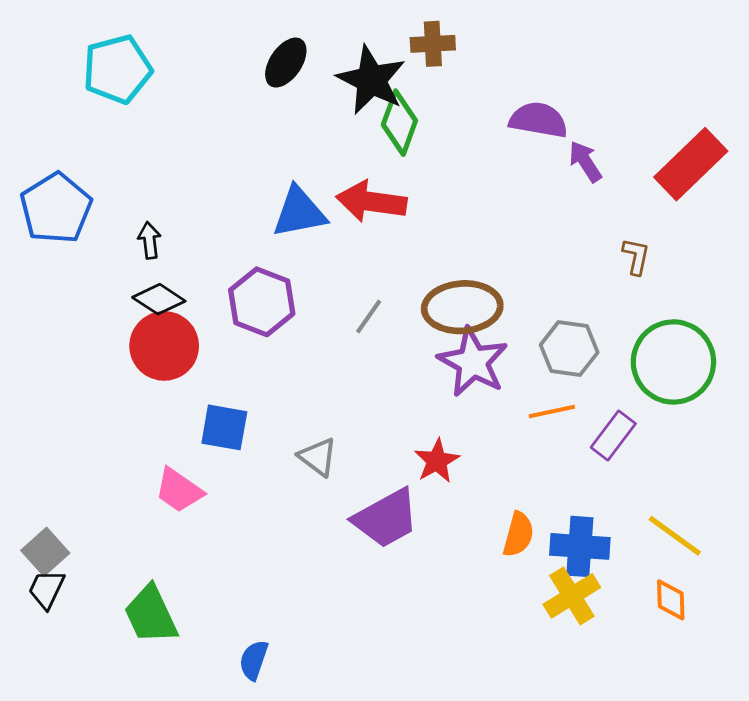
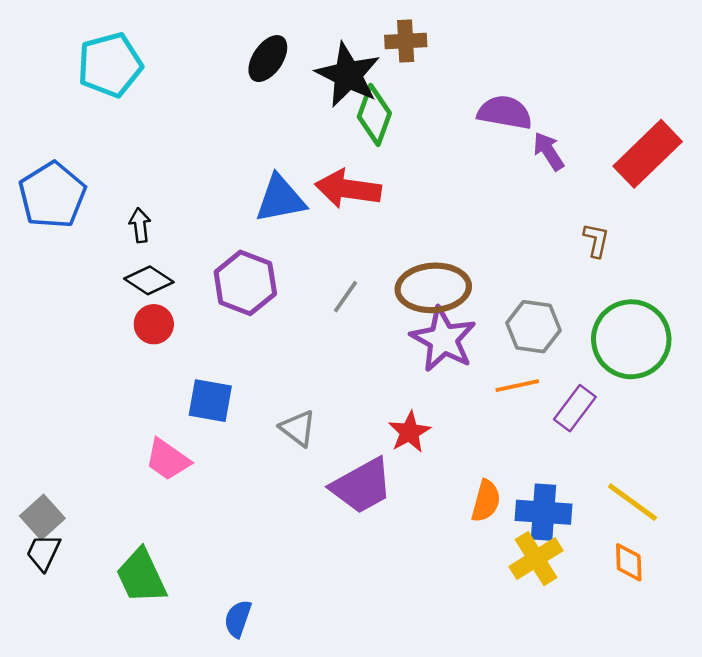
red circle: (164, 346) -> (154, 324), size x0.6

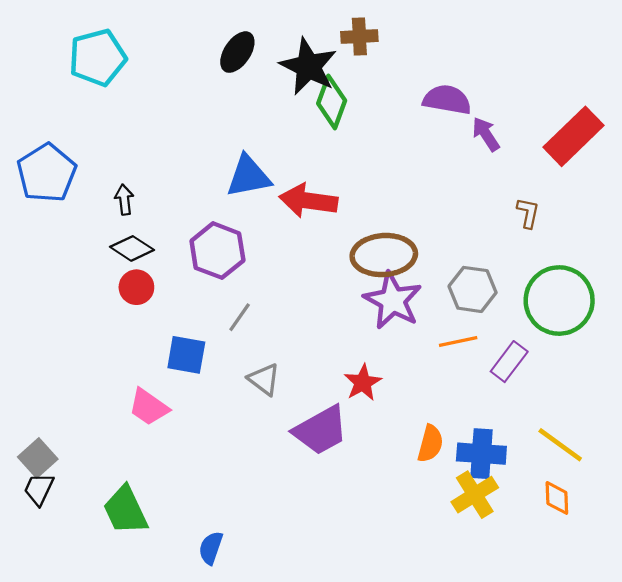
red arrow: (348, 189) -> (308, 201), moved
gray line: (346, 297) -> (240, 317), moved

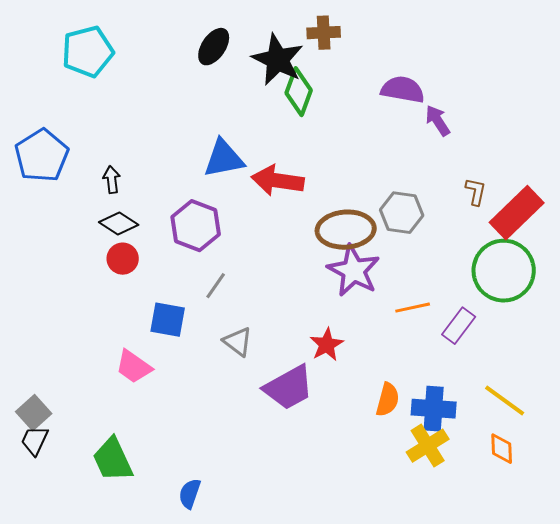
red rectangle: (574, 136) -> (517, 213), moved
gray hexagon: (473, 289) -> (402, 213), moved

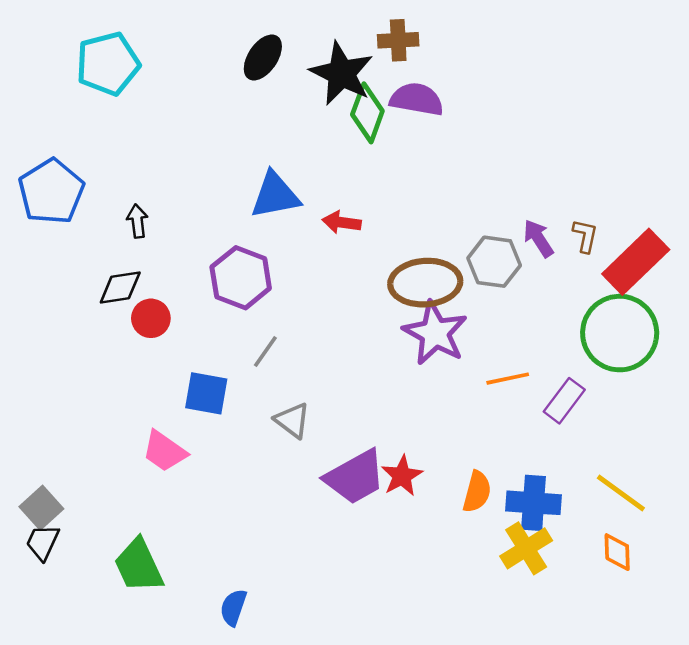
purple semicircle: (403, 90) -> (417, 99), moved
purple arrow: (438, 121) -> (538, 238), moved
red arrow: (278, 181) -> (342, 222), size x0.6
black diamond: (119, 224) -> (120, 288), moved, turned -42
red star: (327, 345) -> (402, 476), moved

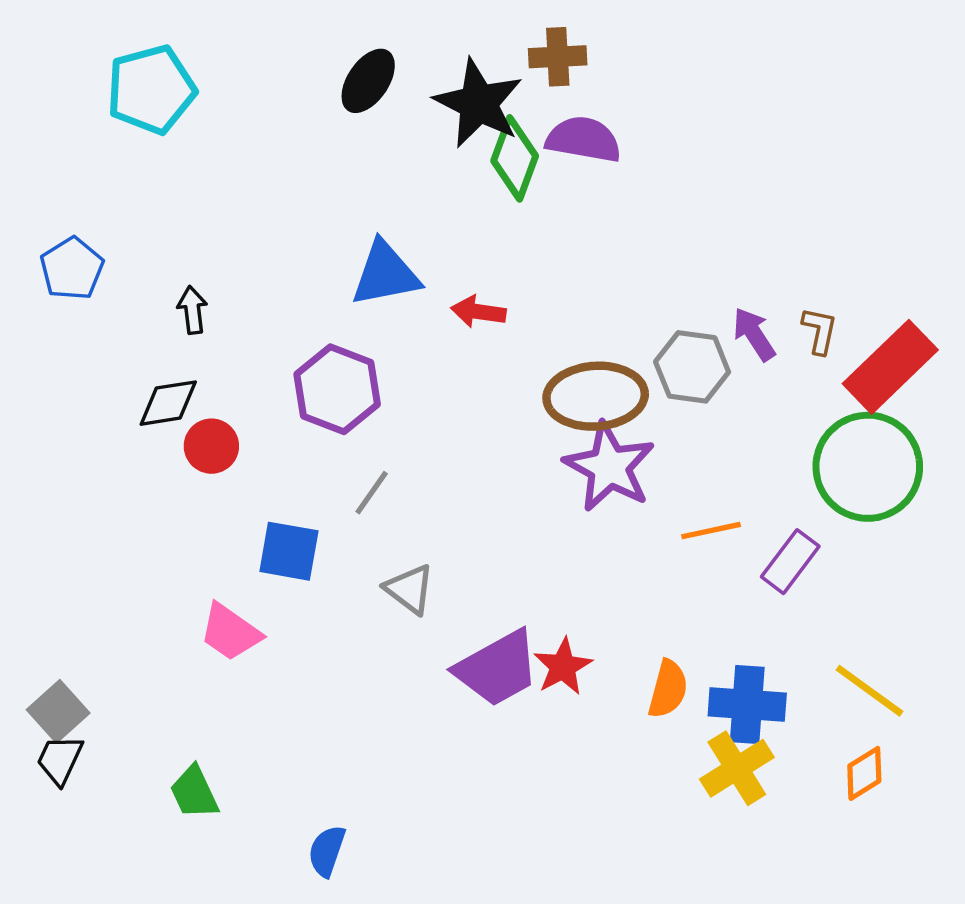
blue pentagon: (51, 192) -> (72, 269), size x0.7
orange diamond: (617, 552) -> (864, 773), turned 60
green trapezoid: (139, 566) -> (194, 792), size x0.7

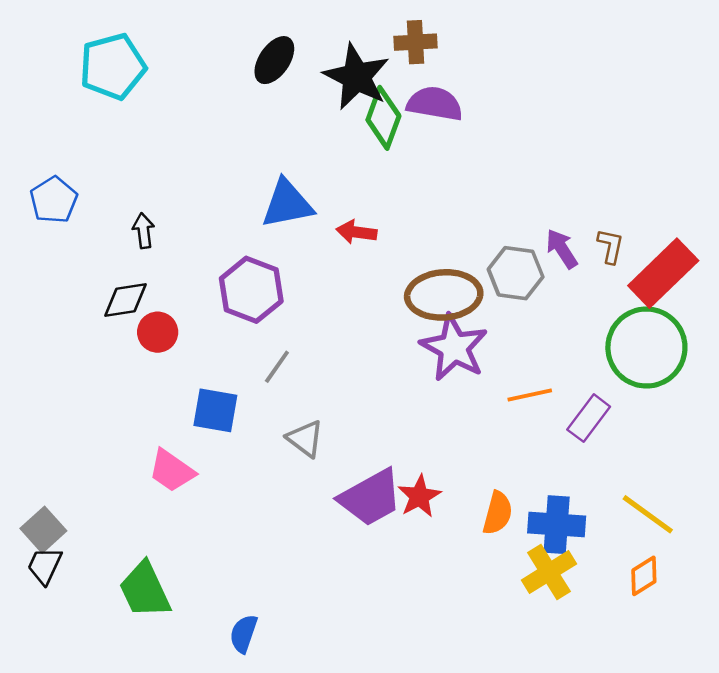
green trapezoid: (194, 792) -> (145, 590), size x1.4

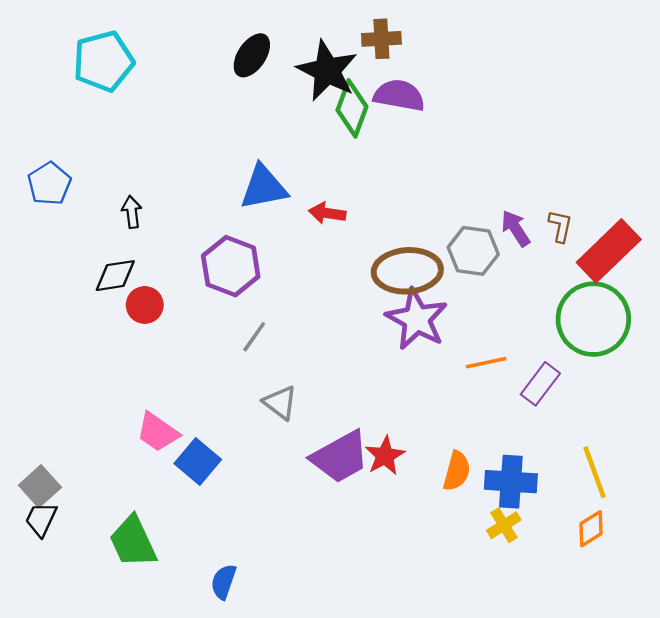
blue square: (215, 410) -> (198, 462), moved, turned 30
yellow line: (648, 514) -> (595, 472), turned 34
yellow cross: (549, 572) -> (504, 525), size x0.7

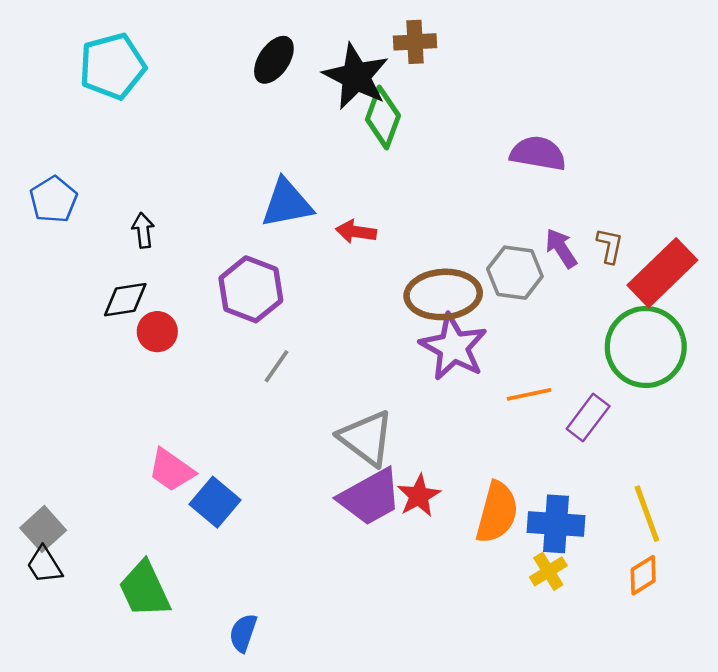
purple semicircle: (399, 95) -> (538, 153), moved
gray triangle: (280, 403) -> (366, 438), moved, size x1.5
orange semicircle: (457, 471) -> (497, 512), size x1.4
black trapezoid: (41, 519) -> (44, 565), turned -57

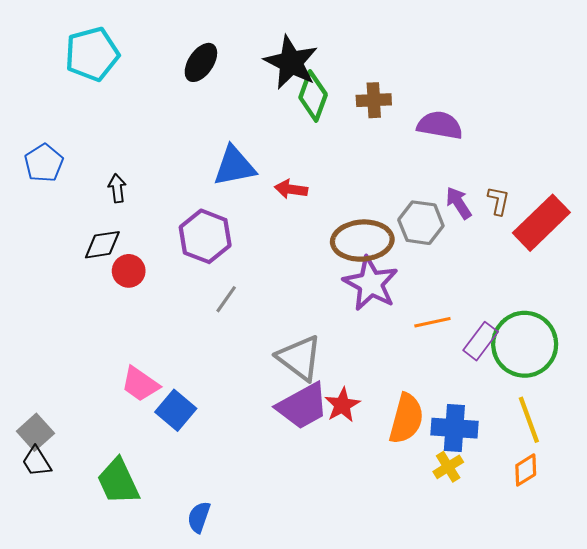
brown cross: (415, 42) -> (374, 100), moved
black ellipse: (274, 60) -> (201, 62), moved
green circle: (646, 347) -> (525, 344), moved

